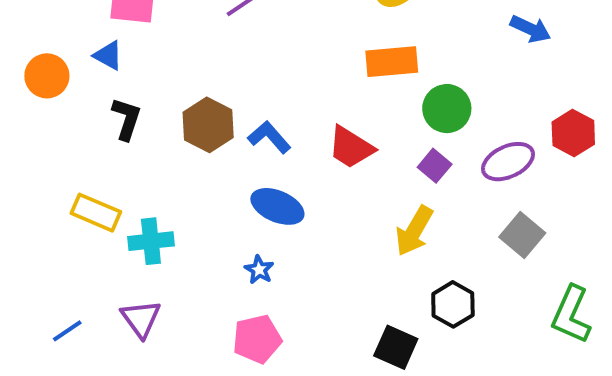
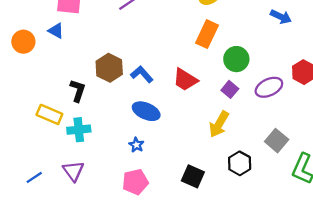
orange rectangle: (392, 62) -> (207, 34), turned -60
black L-shape: (126, 119) -> (78, 91), moved
gray square: (522, 235) -> (277, 141), moved
black square: (396, 347) -> (193, 176), moved

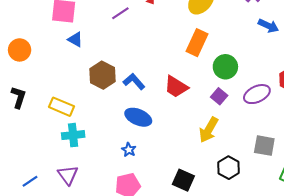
blue triangle: (56, 31) -> (75, 39), moved
black L-shape: (78, 91) -> (18, 97), moved
yellow rectangle: (49, 114) -> (62, 107), moved
gray square: (277, 141) -> (264, 146), turned -30

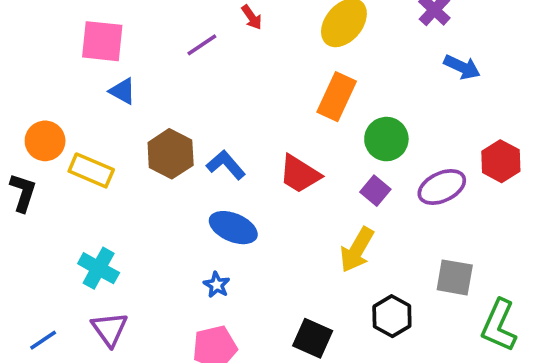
orange circle: (20, 50) -> (45, 141), moved
yellow rectangle: (62, 107) -> (91, 170), moved
cyan cross: (73, 135) -> (99, 268), moved, turned 35

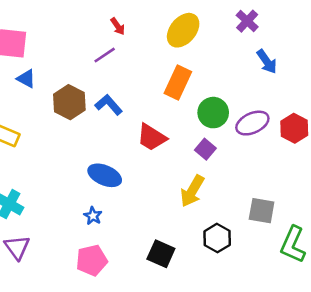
purple line: (202, 45) -> (105, 55), moved
blue arrow: (462, 67) -> (267, 62), turned 30
brown hexagon: (171, 154) -> (69, 102), moved
blue L-shape: (226, 165) -> (109, 105), moved
purple ellipse: (442, 187) -> (252, 123), moved

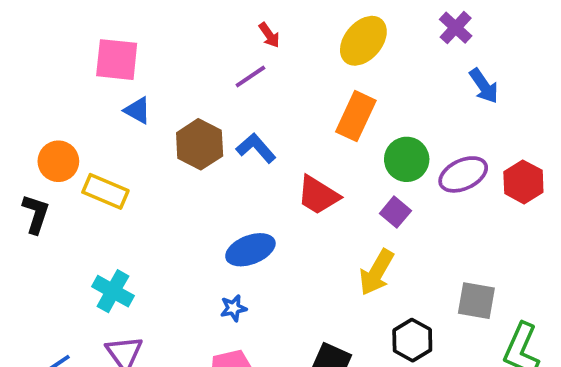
blue ellipse: (105, 175) -> (250, 250), turned -44
blue star: (93, 216) -> (233, 308), turned 30

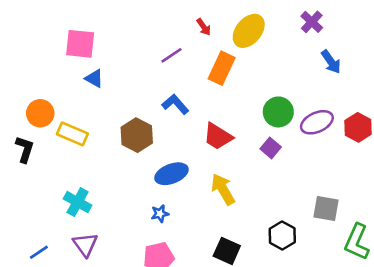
red arrow: (269, 35) -> (204, 27), moved
orange rectangle: (356, 116) -> (222, 68), moved
brown hexagon: (200, 144) -> (137, 135), moved
yellow arrow: (377, 272) -> (223, 189), moved, turned 120

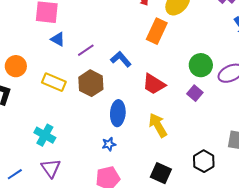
purple line: (171, 55) -> (86, 50), moved
yellow rectangle: (72, 134) -> (54, 82), moved
blue ellipse: (171, 174) -> (118, 113), turned -65

